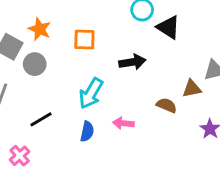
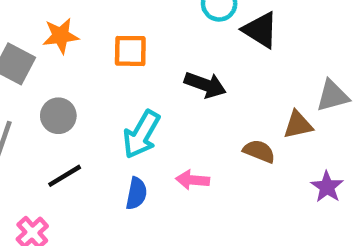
orange star: (40, 29) -> (61, 36), turned -30
black arrow: (132, 62) -> (205, 85), turned 30
gray circle: (35, 64) -> (58, 116), moved

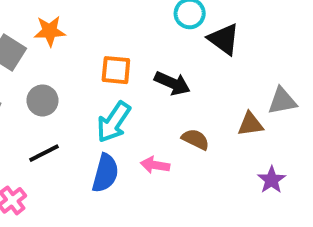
orange square: (130, 51) -> (116, 70), moved
brown semicircle: (259, 151) -> (195, 139), moved
blue semicircle: (136, 193) -> (105, 173), size x1.4

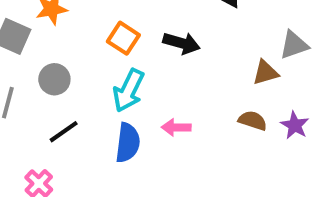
orange square: (116, 70) -> (123, 38), turned 36
brown semicircle: (195, 139) -> (253, 121), moved

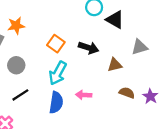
gray triangle: (294, 45) -> (139, 47), moved
brown triangle: (265, 73) -> (115, 65), moved

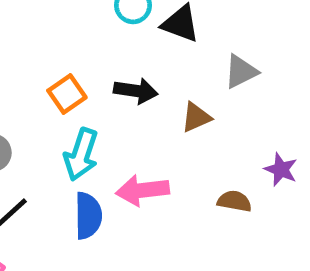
orange square: (56, 44) -> (67, 94), turned 30
brown semicircle: (127, 93) -> (234, 201), moved
pink arrow: (84, 95) -> (143, 190), size x1.5

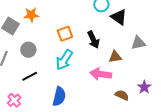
black arrow: (136, 91) -> (93, 40), turned 42
pink arrow: (143, 190) -> (101, 74), moved
blue semicircle: (88, 216) -> (59, 96), moved

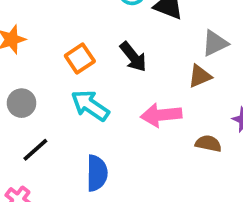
brown triangle: (115, 57) -> (200, 76), moved
cyan arrow: (64, 60) -> (90, 105), turned 105

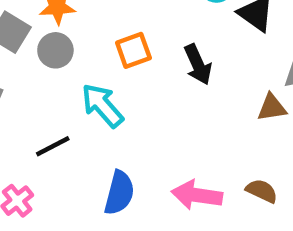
gray circle: (22, 103) -> (55, 50), moved
cyan arrow: (90, 105) -> (102, 105), moved
pink arrow: (161, 115) -> (197, 195), moved

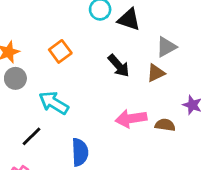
orange square: (133, 50) -> (60, 51), moved
black arrow: (198, 64) -> (119, 66), moved
pink arrow: (197, 195) -> (131, 119), moved

